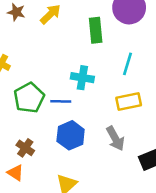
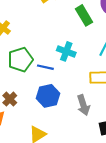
green rectangle: (96, 30) -> (84, 15), turned -36

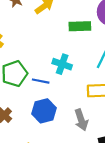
green rectangle: (84, 15) -> (80, 26), turned -60

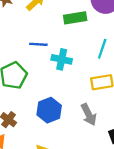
blue line: (41, 81) -> (38, 44), moved

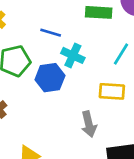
blue hexagon: (49, 110) -> (50, 78), moved

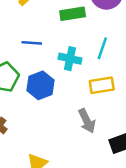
cyan cross: (73, 55) -> (70, 59), moved

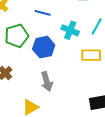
gray arrow: (87, 121) -> (47, 81), moved

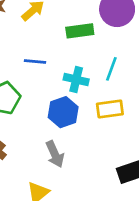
blue hexagon: (44, 47) -> (63, 112), moved

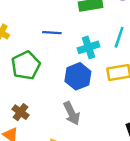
cyan cross: (76, 80) -> (88, 47), turned -30

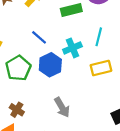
blue line: (52, 33) -> (39, 37), turned 42
blue hexagon: (78, 76) -> (50, 65), moved

